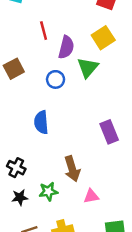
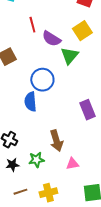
purple semicircle: (66, 47) -> (51, 39), turned 108
blue circle: (56, 79) -> (42, 80), moved, size x1.5

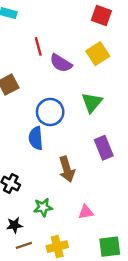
green triangle: (69, 56) -> (92, 102), moved
brown arrow: (56, 141) -> (67, 169), moved
black star: (12, 165) -> (14, 225), moved

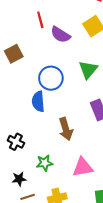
pink triangle: (86, 212) -> (83, 167), size x1.5

